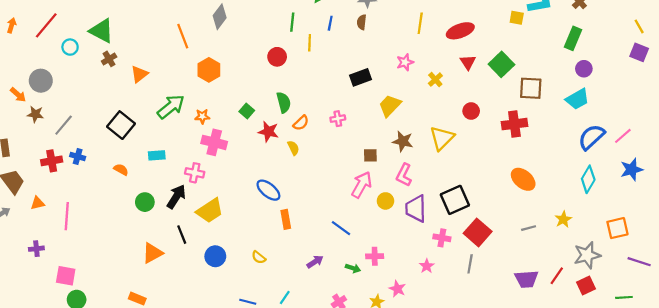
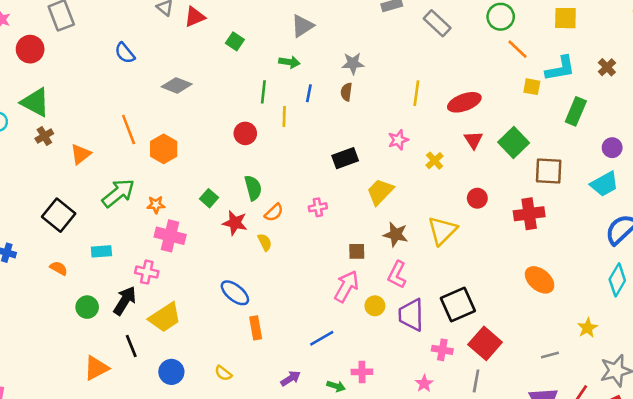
gray diamond: (220, 17) -> (177, 85), turned 75
orange line: (183, 36) -> (129, 129), moved
green rectangle: (573, 38) -> (576, 111), moved
blue line: (341, 228) -> (322, 338), turned -66
gray line: (529, 228) -> (550, 355), moved

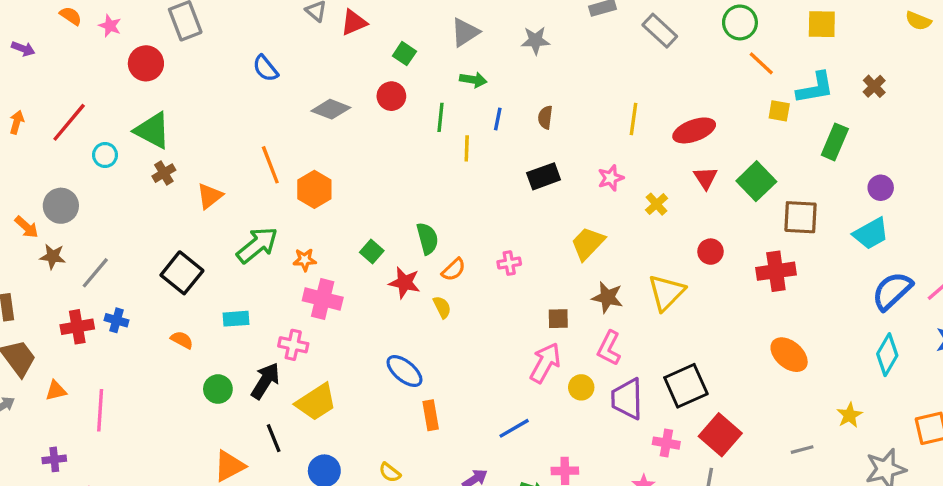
gray triangle: (302, 26) -> (465, 32), moved
gray star: (353, 63) -> (535, 40), moved
red circle: (245, 133) -> (391, 96), moved
black rectangle: (345, 158) -> (544, 176), moved

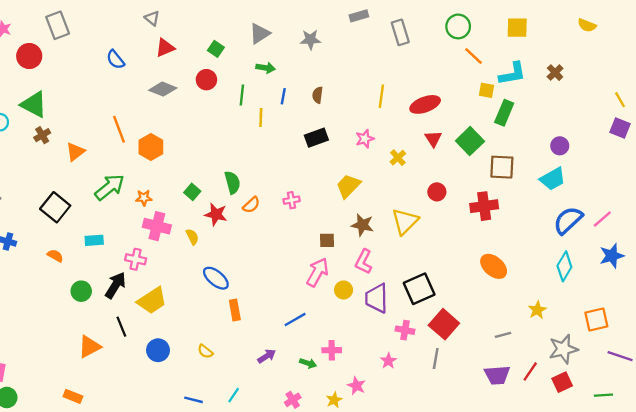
red triangle: (354, 22) -> (165, 48), moved
gray rectangle: (660, 31) -> (400, 32), turned 30
green rectangle: (835, 142) -> (504, 113), moved
yellow semicircle: (442, 307) -> (192, 237), moved

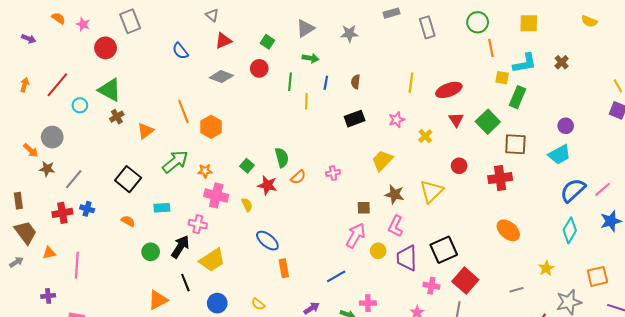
orange line: (473, 56) -> (491, 48), turned 36

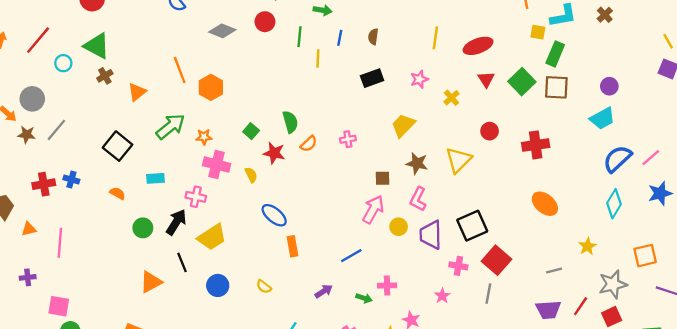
brown square: (515, 144) -> (556, 87), moved
gray line: (74, 179) -> (56, 130), moved

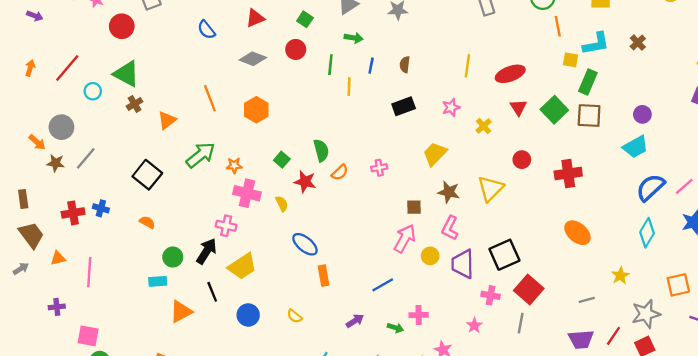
orange hexagon: (211, 87) -> (256, 110), moved
cyan rectangle: (155, 178) -> (158, 281), moved

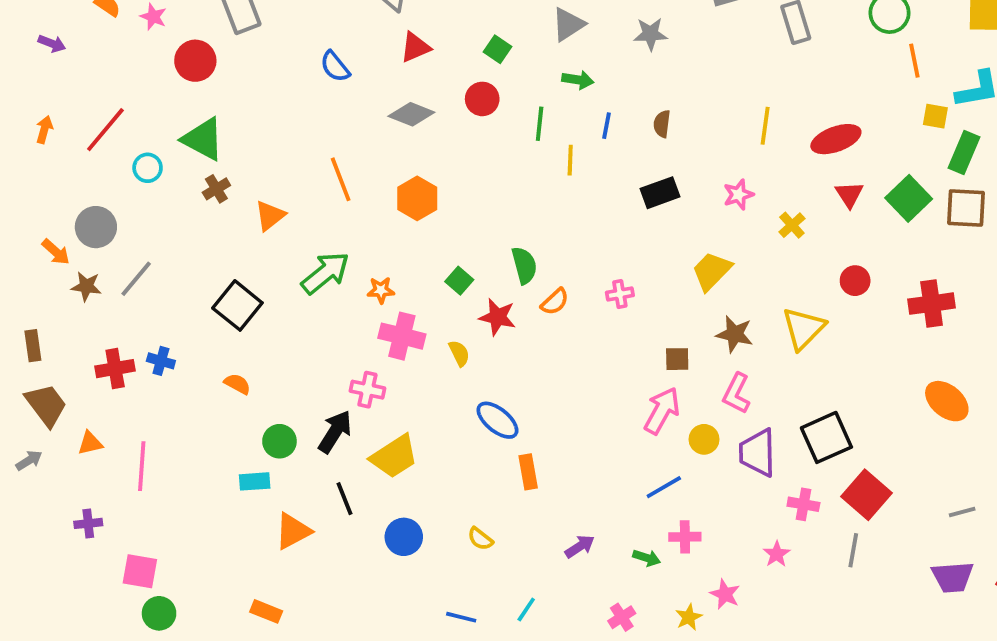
blue line: (383, 285) -> (664, 487), moved

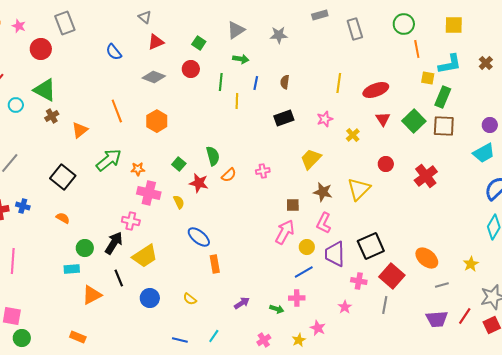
red cross: (932, 304) -> (426, 176), turned -30
orange ellipse: (947, 401) -> (427, 258), moved
blue line: (664, 487) -> (304, 272), moved

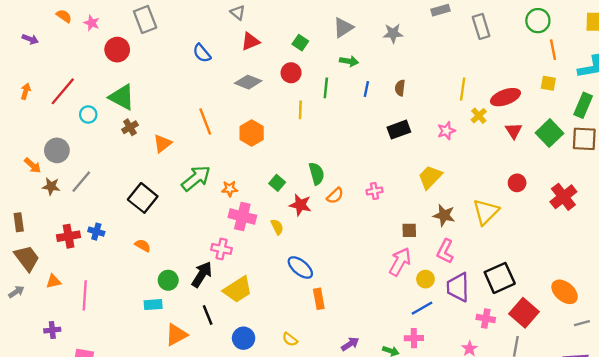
yellow square: (428, 78) -> (548, 83), moved
yellow line: (237, 101) -> (300, 110), moved
yellow cross: (353, 135) -> (479, 116), moved

